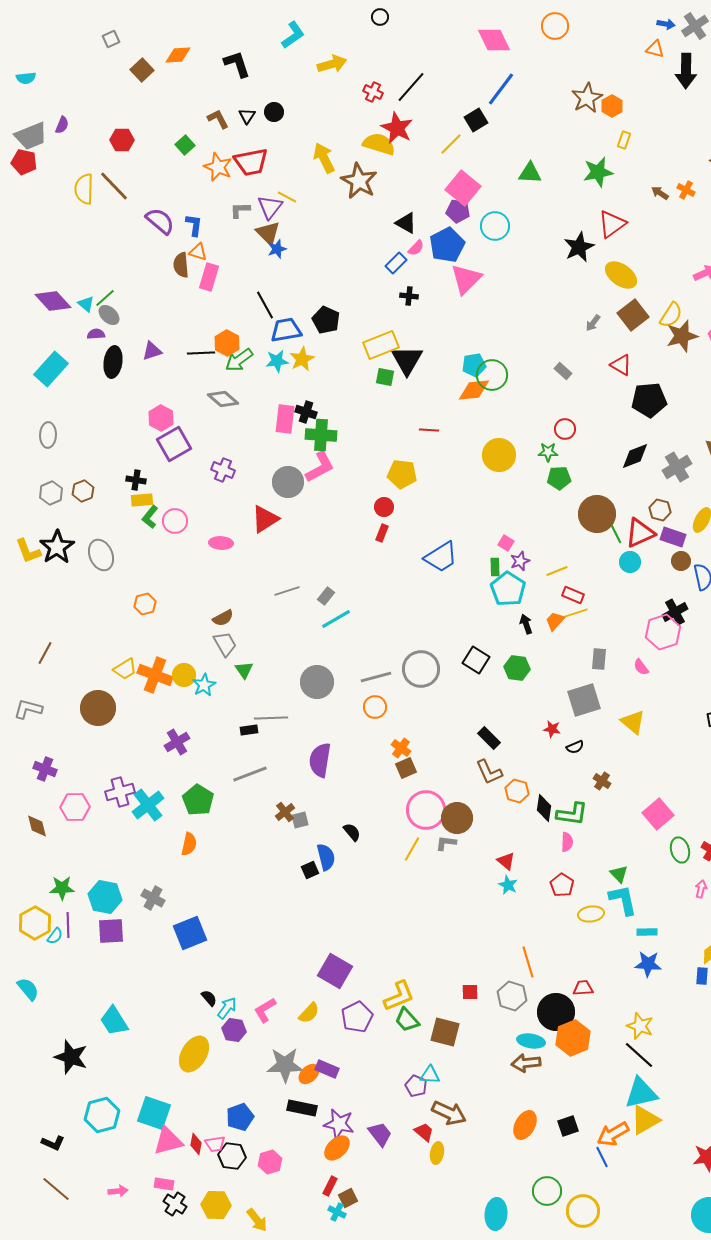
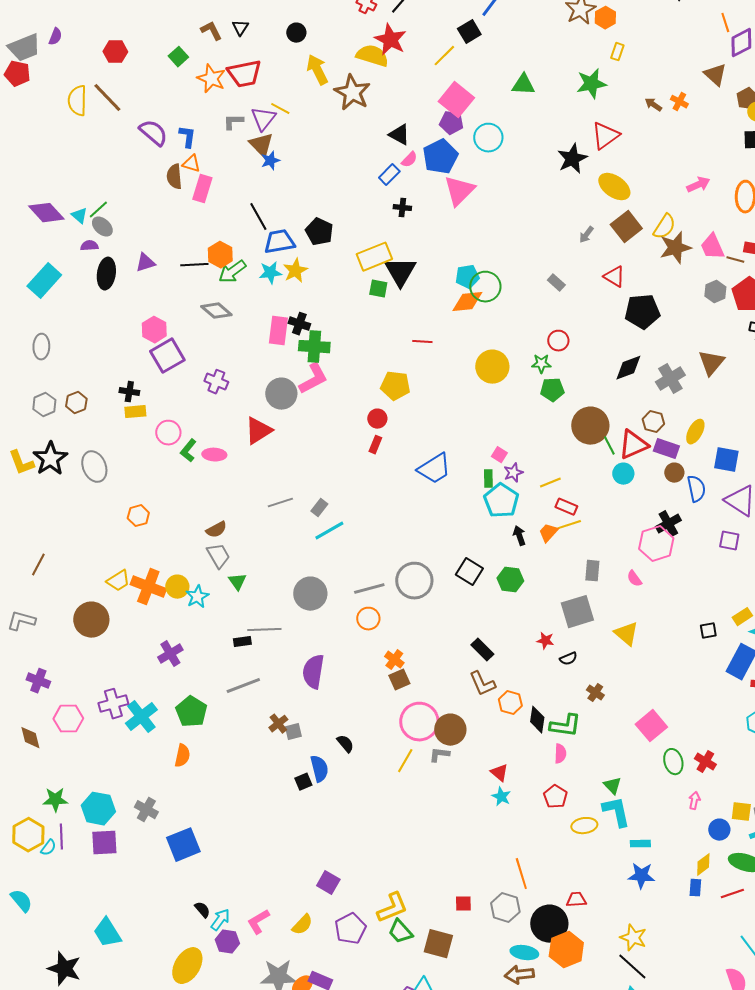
black circle: (274, 112) -> (296, 33), moved
green L-shape: (150, 517) -> (188, 451), moved
purple square: (335, 971) -> (328, 883), size x0.7

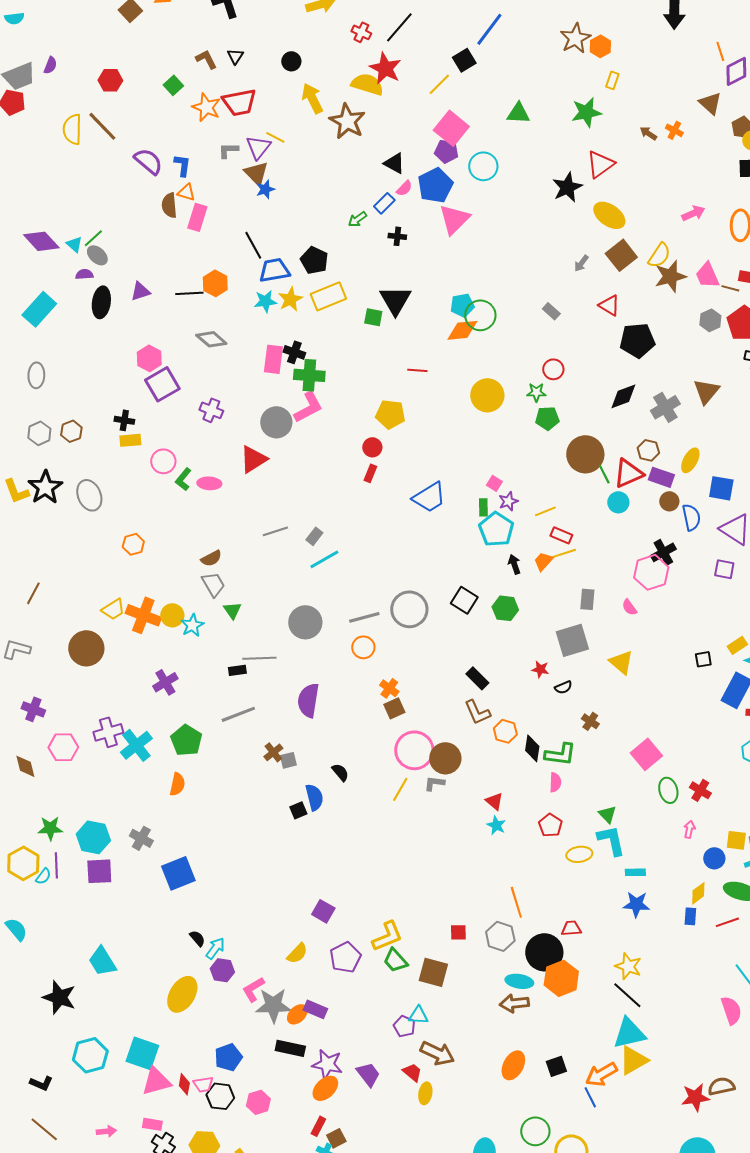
yellow rectangle: (374, 257) -> (328, 296), moved
green arrow: (232, 272) -> (357, 219), moved, size x0.7
pink L-shape: (258, 922) -> (253, 989), moved

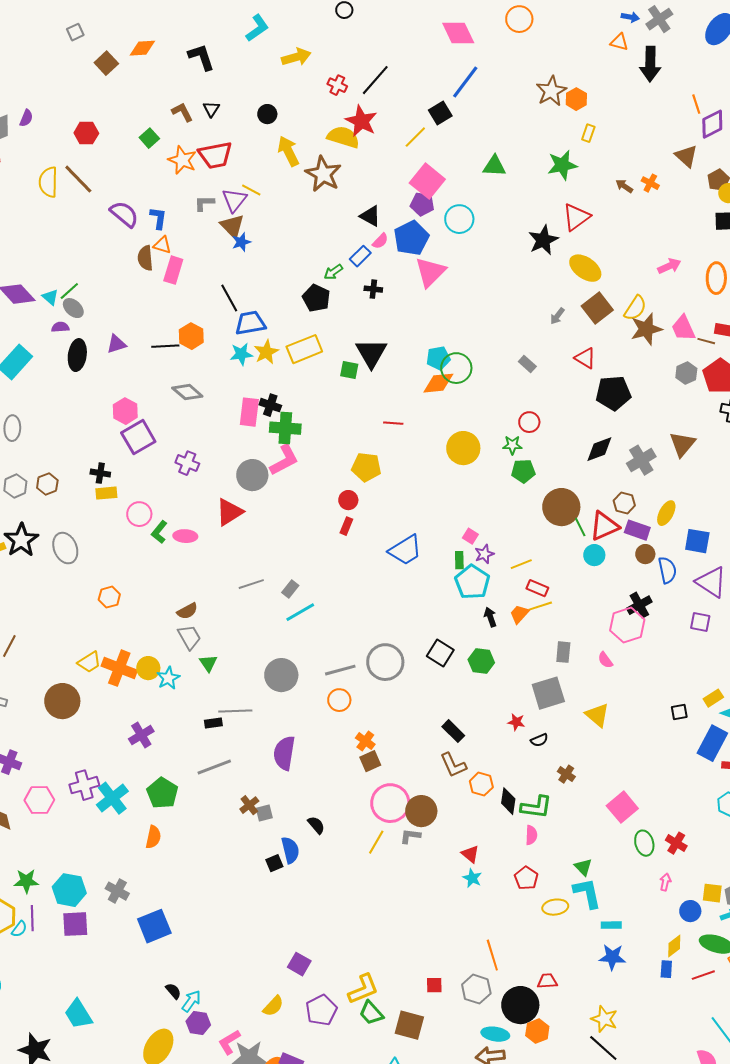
black pentagon: (314, 260) -> (316, 298), moved
orange hexagon: (561, 978) -> (537, 1031), size x0.7

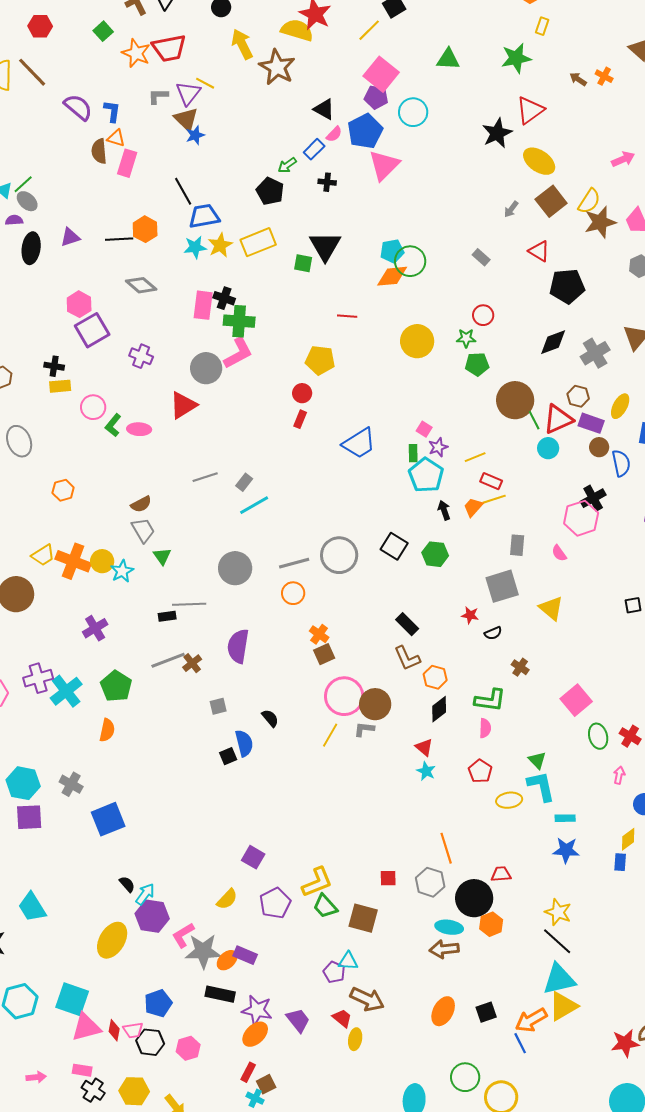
black diamond: (508, 801) -> (439, 709), moved, turned 44
brown cross: (249, 805) -> (192, 663), moved
purple hexagon: (198, 1023) -> (152, 916), size x1.4

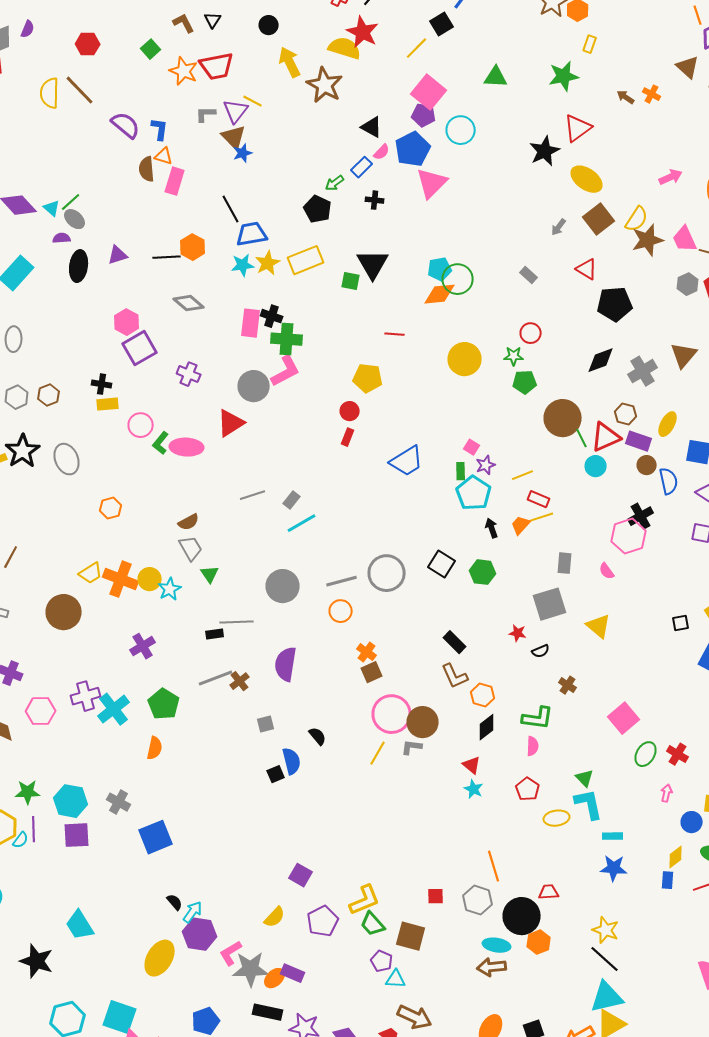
pink ellipse: (139, 429) -> (187, 447), size x1.4
green ellipse: (598, 736) -> (646, 754), turned 45
purple pentagon: (334, 972) -> (382, 961), moved

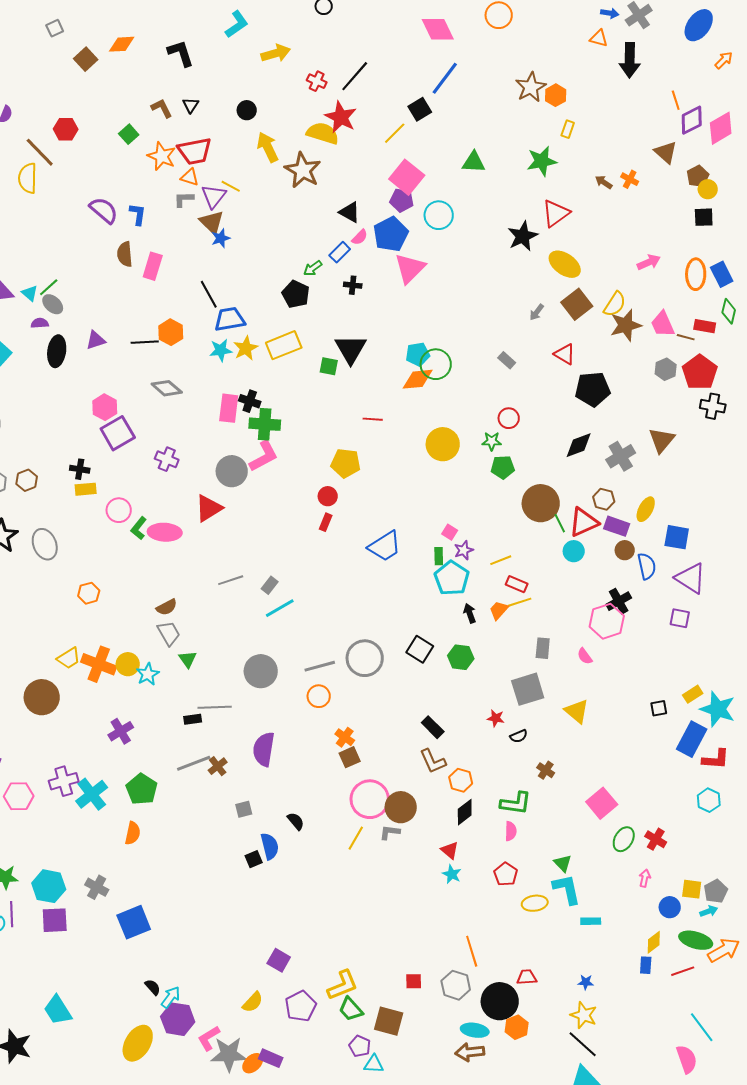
brown line: (80, 90) -> (40, 152), moved
orange triangle: (164, 156) -> (190, 177), moved
blue star: (614, 868) -> (586, 982), moved, size x0.6

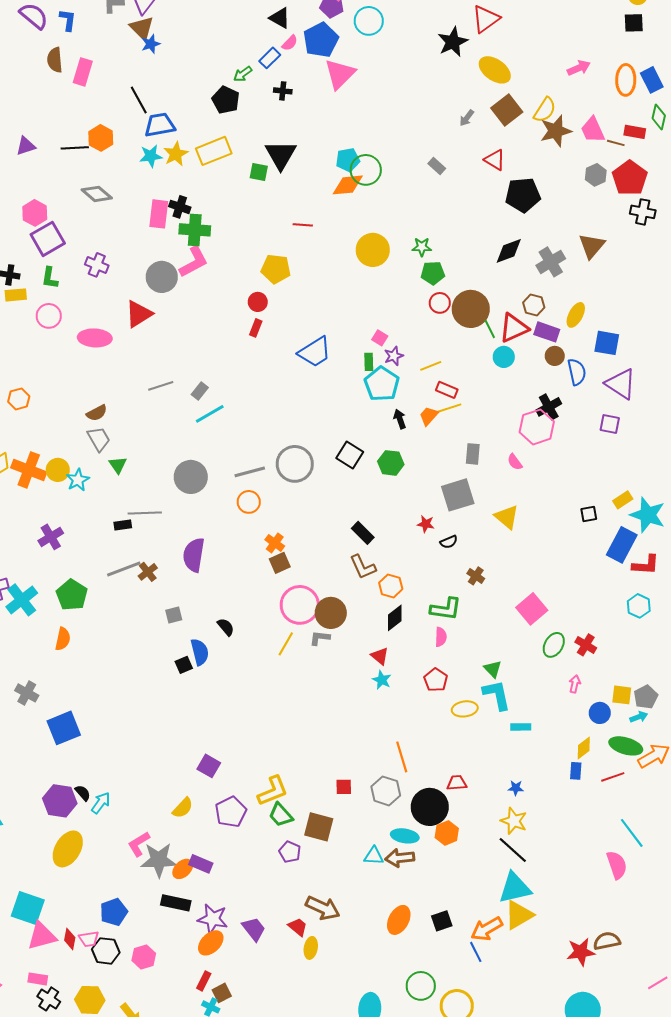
red circle: (509, 418) -> (440, 303), moved
green L-shape: (139, 528) -> (50, 278), moved, turned -30
purple hexagon: (178, 1019) -> (60, 801), moved
cyan triangle: (374, 1064) -> (374, 856), moved

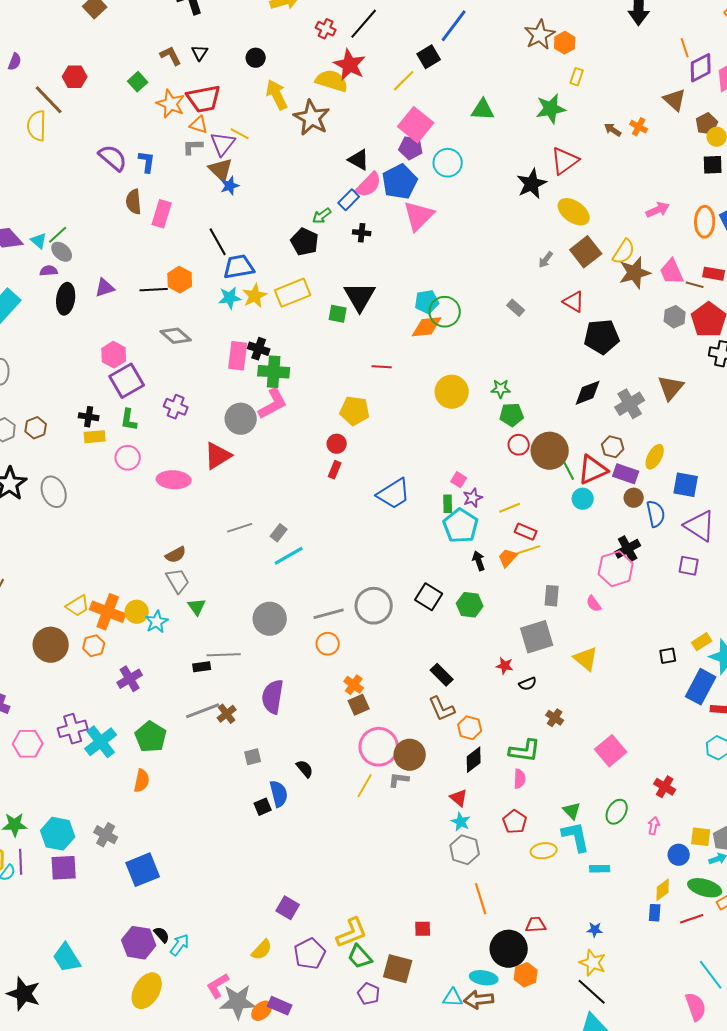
pink semicircle: (290, 43) -> (369, 185), size x1.6
orange hexagon: (19, 399) -> (94, 646), moved
green ellipse: (554, 645) -> (617, 812), moved
gray hexagon: (386, 791) -> (465, 850), moved

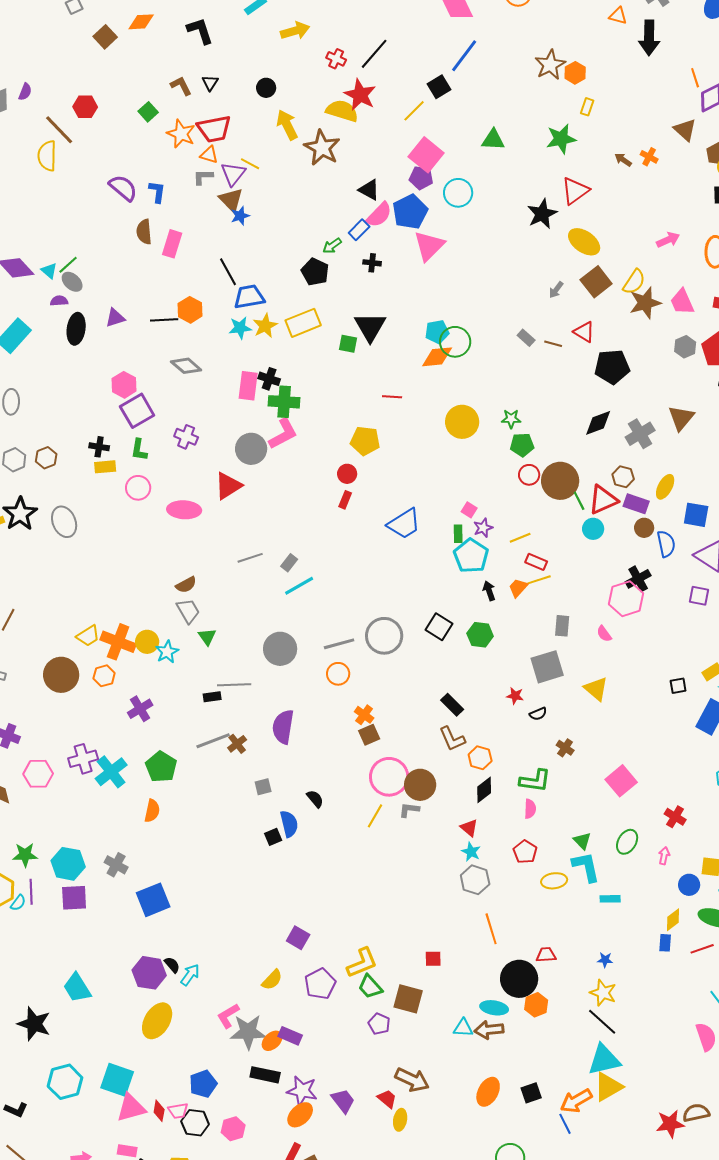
brown line: (695, 285) -> (553, 344), moved

